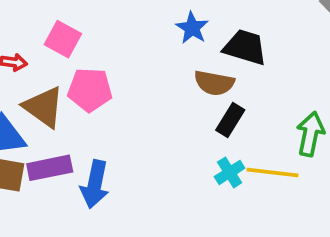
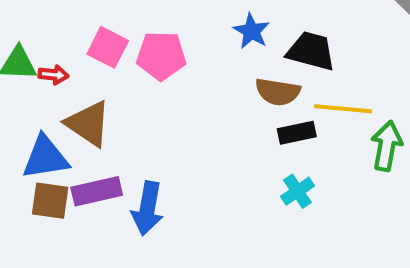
pink pentagon: (90, 90) -> (161, 56), moved
black rectangle: (230, 120) -> (297, 133), turned 48
yellow line: (272, 172) -> (343, 109), moved

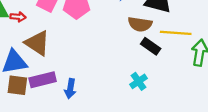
black rectangle: (297, 133) -> (151, 46), turned 48
cyan cross: (297, 191) -> (139, 81), moved
blue arrow: (148, 208) -> (70, 89), size x0.7

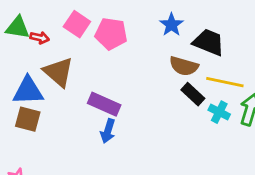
purple rectangle: (43, 80) -> (104, 104), moved, turned 30
cyan cross: (139, 81) -> (219, 112), moved, turned -36
blue arrow: (70, 89) -> (108, 131), moved

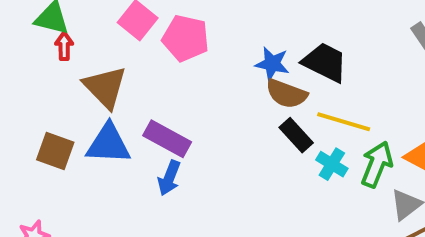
blue star: (171, 25) -> (272, 64), moved, turned -30
red arrow: (40, 38) -> (64, 46), moved, turned -108
blue triangle: (28, 91) -> (108, 144), moved

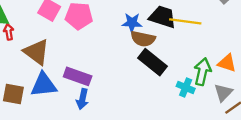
yellow line: (344, 122) -> (185, 21), moved
black rectangle: (296, 135) -> (153, 62), size x1.4
cyan cross: (332, 164) -> (186, 87), moved

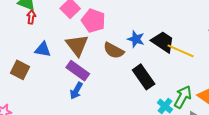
brown semicircle: (143, 39) -> (114, 51), moved
brown triangle: (36, 52) -> (77, 45), moved
blue triangle: (44, 85) -> (43, 49), moved, size x0.7

